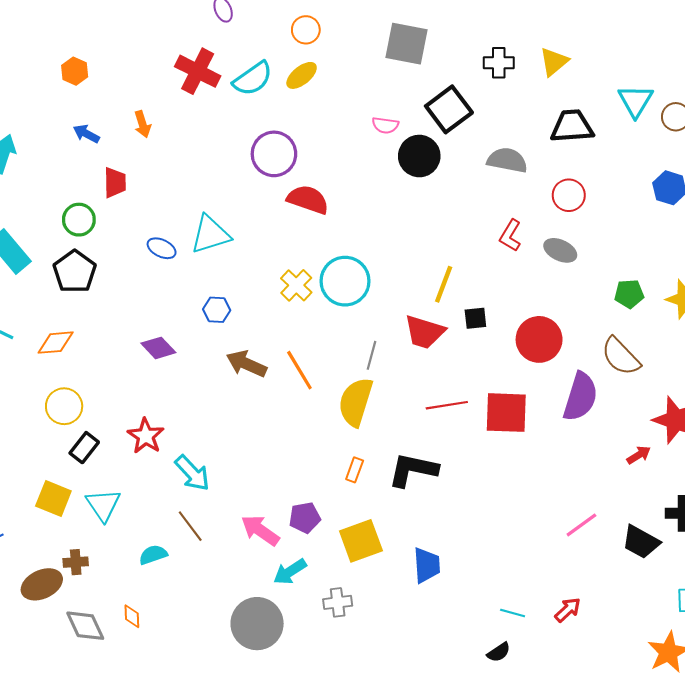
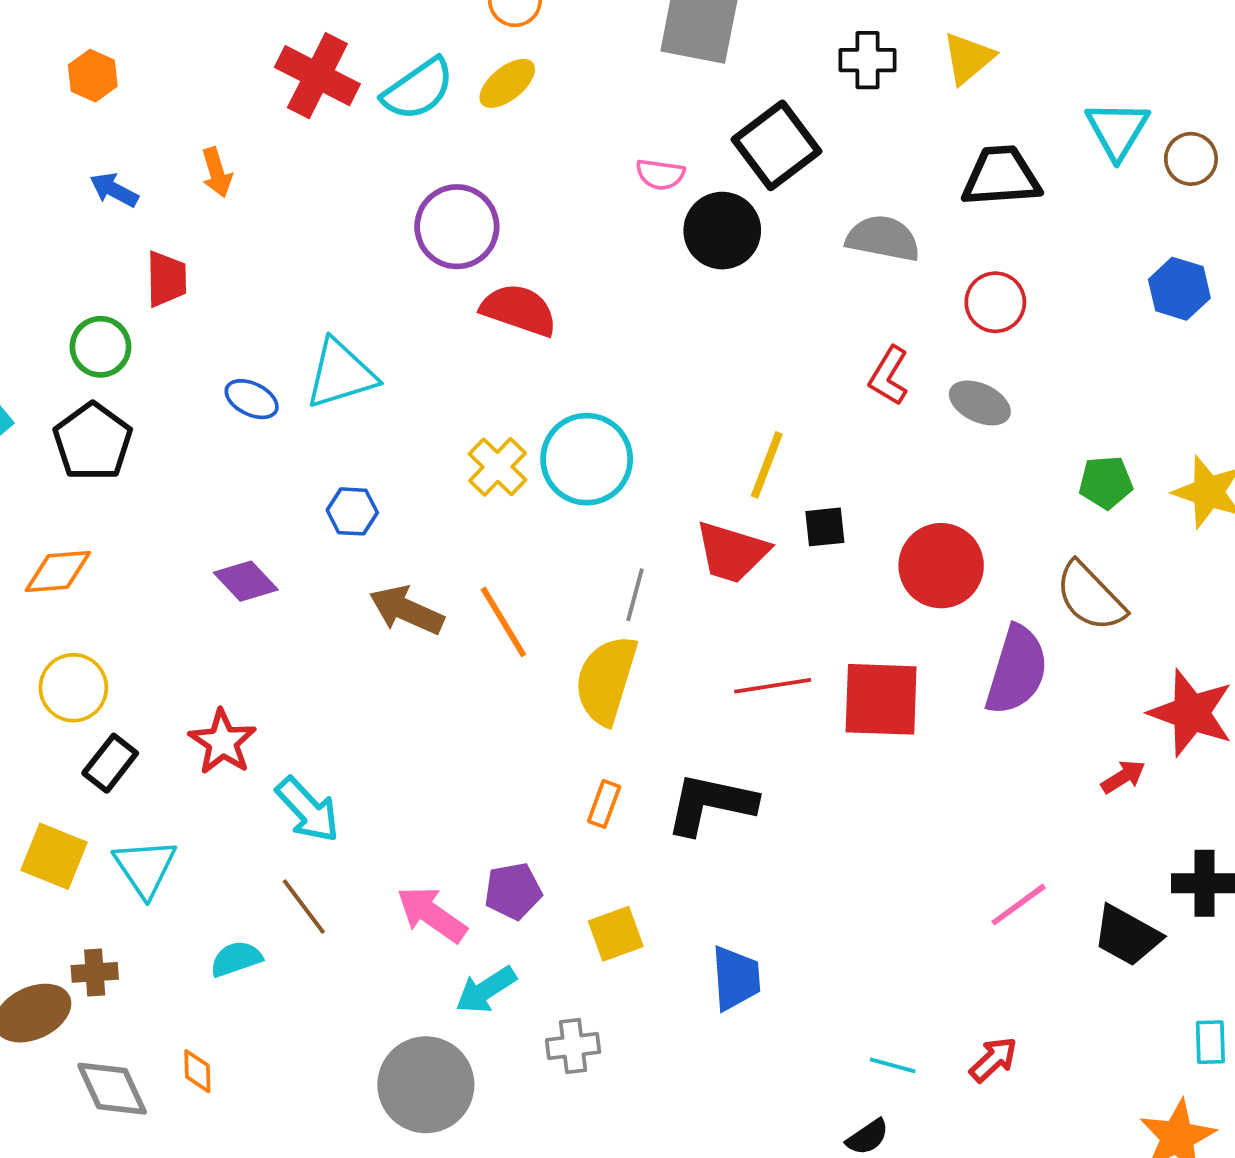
yellow square: (361, 541) -> (616, 934), size x0.7

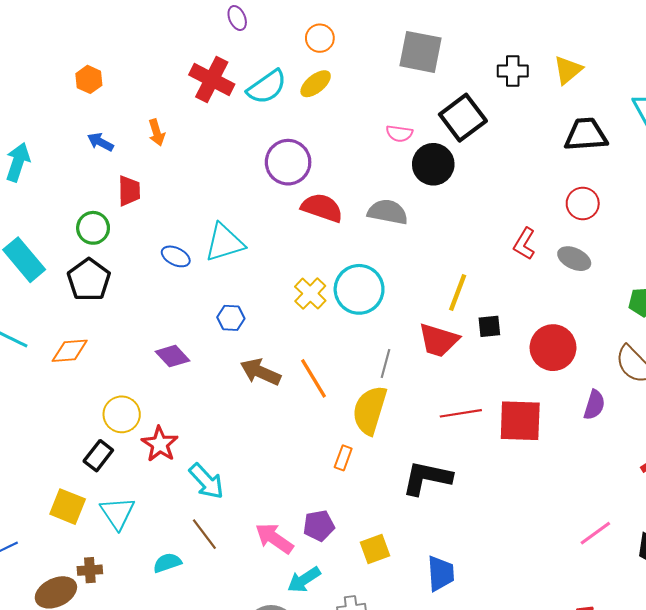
gray semicircle: (883, 238) -> (388, 212), moved
purple semicircle: (1017, 670) -> (594, 405), size x0.6
yellow circle: (73, 688) -> (122, 414), moved
orange rectangle: (604, 804) -> (343, 458), moved

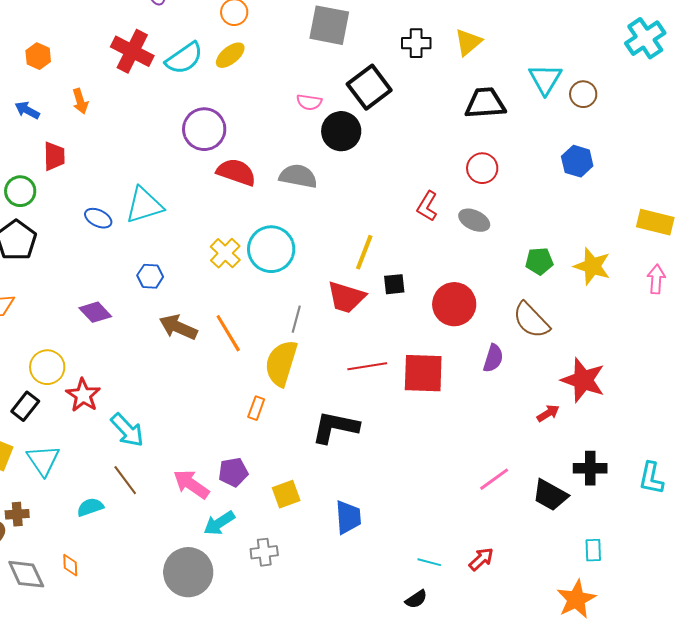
orange hexagon: (89, 79) -> (38, 56), moved

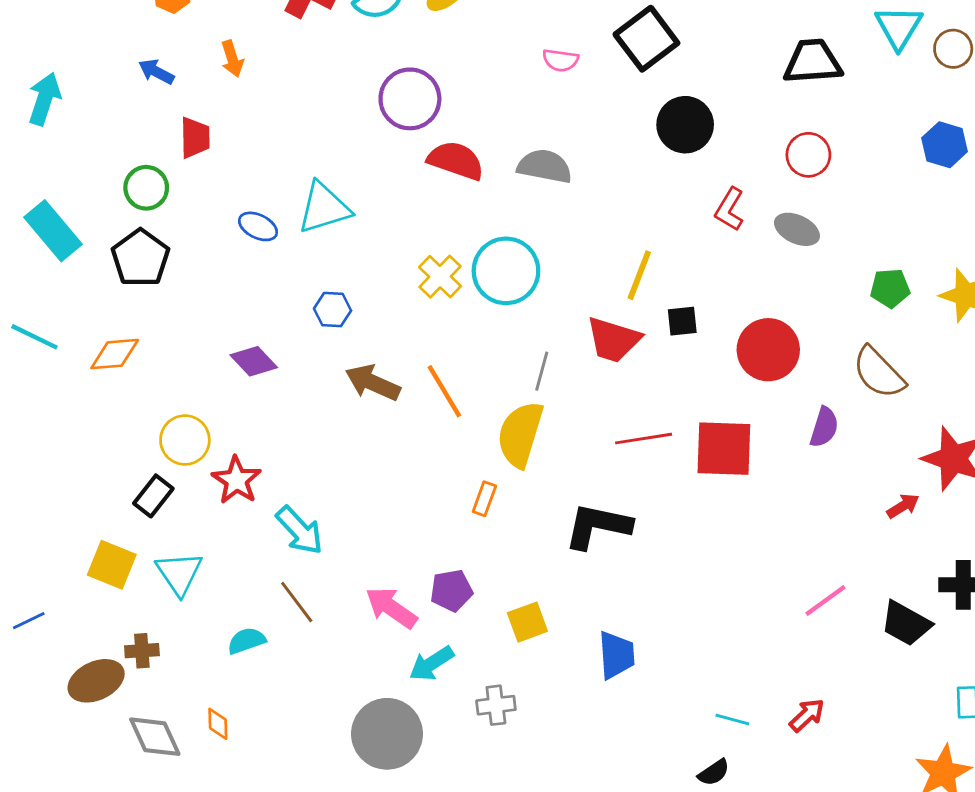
black circle: (341, 131) -> (685, 125), moved

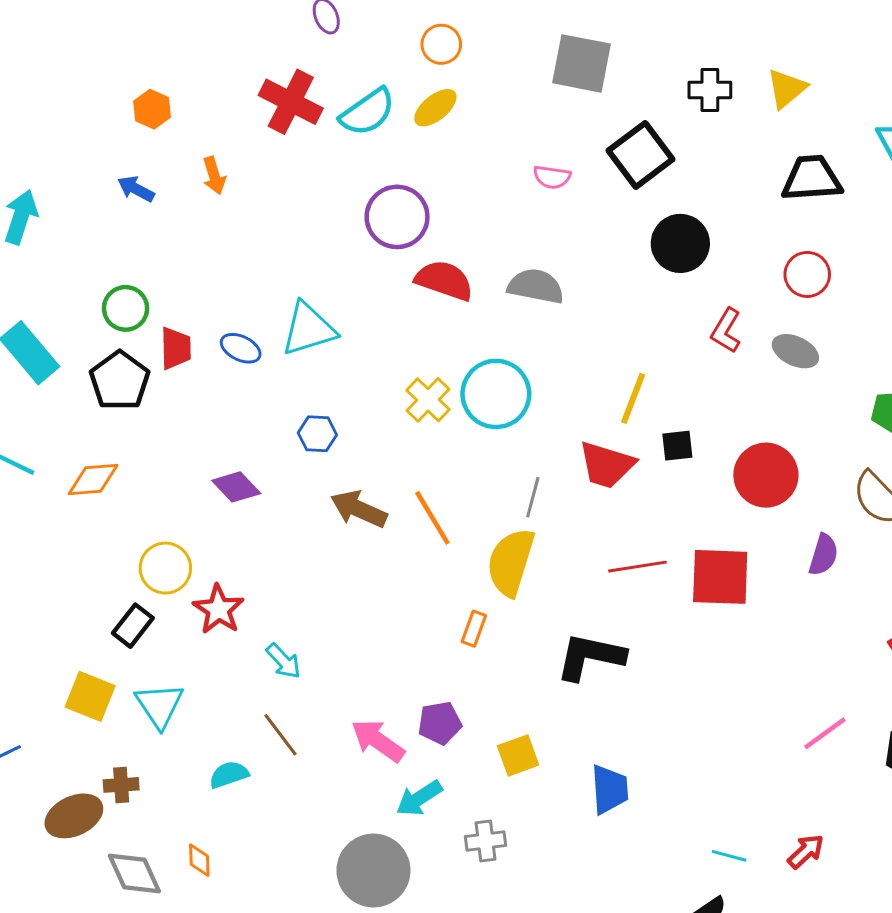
red trapezoid: (195, 138) -> (176, 348), moved
cyan arrow: (300, 530) -> (283, 661), size x0.7

